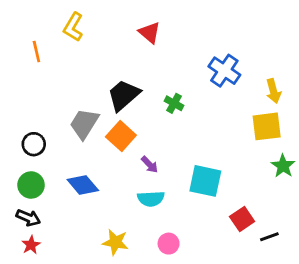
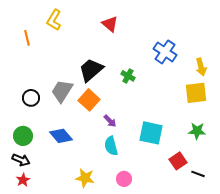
black circle: (34, 144) -> (31, 98), moved
green star: (283, 166) -> (197, 131), moved, turned -30
cyan semicircle: (151, 199) -> (111, 146), turned 78
black line: (269, 237) -> (198, 174), turned 40

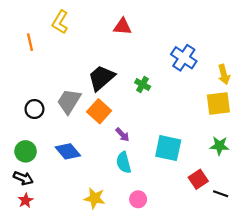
red triangle: (110, 24) -> (122, 27), turned -36

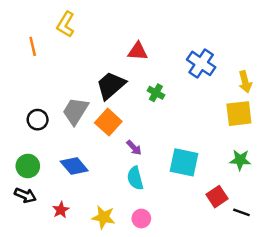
red triangle: (122, 27) -> (138, 51), moved
pink circle: (138, 199) -> (141, 218), moved
red star: (26, 200) -> (61, 210), moved

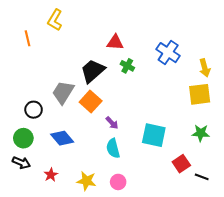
green cross: (156, 93) -> (127, 66), moved
black circle: (38, 120) -> (34, 110), moved

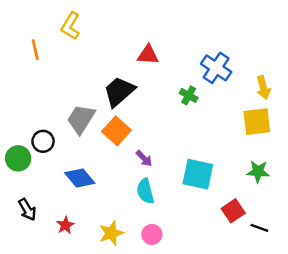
green cross: (127, 66) -> (189, 95), moved
green circle: (23, 138) -> (18, 158), moved
black arrow: (21, 163) -> (27, 210), turned 36
yellow star: (87, 181) -> (111, 233), turned -30

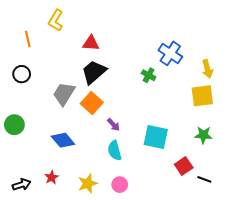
red triangle: (148, 55) -> (91, 43), moved
black circle: (43, 141) -> (22, 74), moved
black arrow: (27, 210) -> (22, 185), moved, turned -78

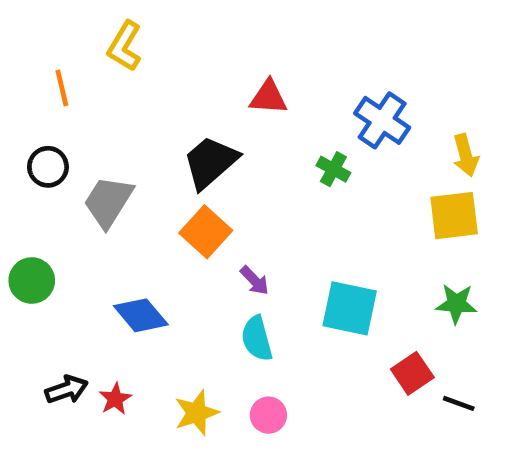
red triangle: (91, 43) -> (268, 97), moved
gray trapezoid: (64, 94) -> (108, 202), moved
black arrow: (22, 185) -> (67, 390), moved

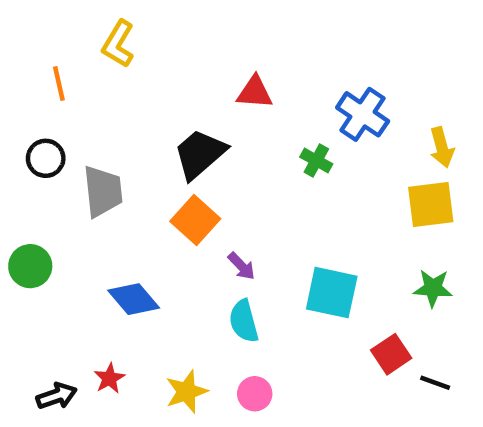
gray trapezoid: (108, 202) -> (103, 191), turned 142
black arrow: (67, 390) -> (57, 396), moved

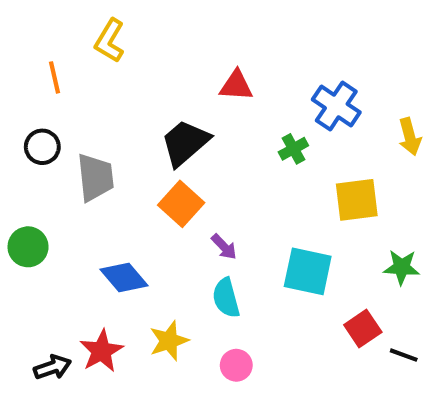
green cross: (316, 161) -> (293, 149), turned 32
yellow square: (431, 205) -> (357, 200), moved
red star: (109, 378) -> (102, 351), size x1.5
yellow star: (186, 392) -> (169, 341), moved

